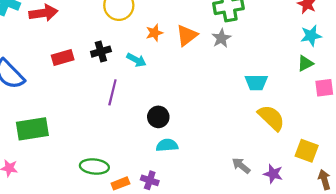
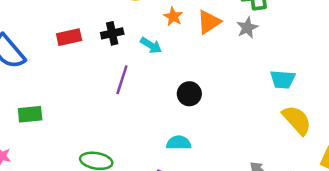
orange star: (154, 33) -> (173, 17), turned -30
black circle: (158, 117) -> (189, 94), moved
green rectangle: (32, 129) -> (30, 114), size x0.7

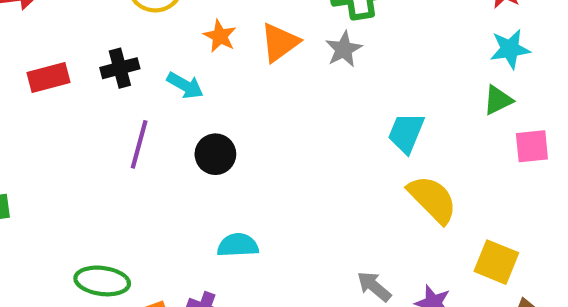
cyan trapezoid: (283, 79) -> (406, 133), turned 110
black circle: (189, 94) -> (215, 154), moved

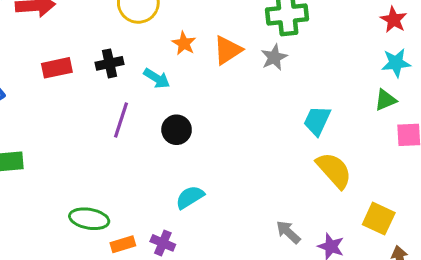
cyan semicircle: (238, 245) -> (190, 197), turned -32

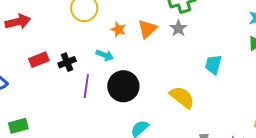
black cross: (110, 63) -> (67, 62), moved
black circle: (177, 130) -> (123, 86), size x1.6
yellow semicircle: (334, 170) -> (182, 97), moved

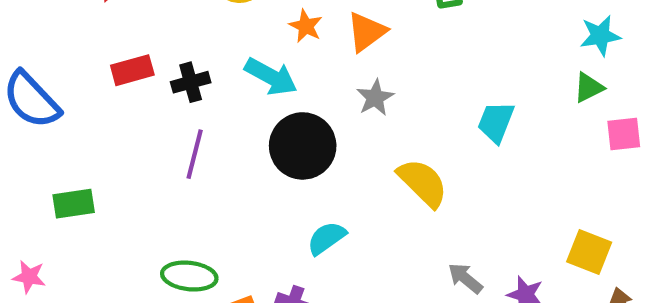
gray star: (178, 28) -> (375, 98), moved
cyan arrow: (105, 55) -> (271, 77), size x1.4
purple line: (86, 86) -> (195, 154), moved

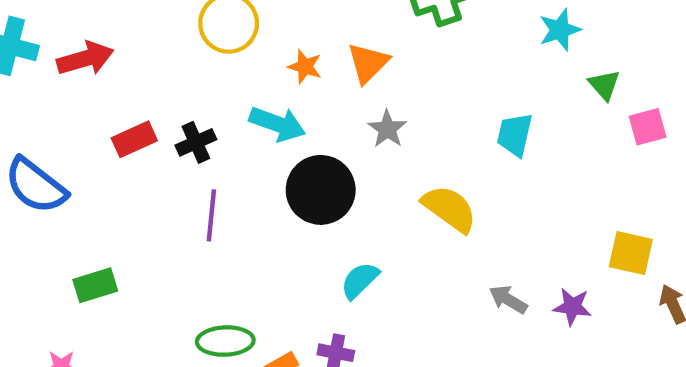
cyan star: (600, 36) -> (560, 30), moved
green triangle: (589, 88) -> (604, 85), turned -36

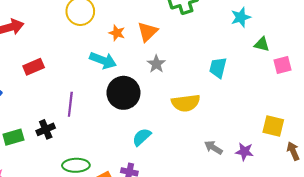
green triangle: (604, 85) -> (262, 44), turned -35
black cross: (196, 142) -> (46, 129), moved
yellow semicircle: (449, 209) -> (186, 103), turned 136

